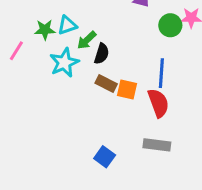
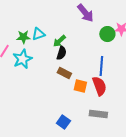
green arrow: (87, 40) -> (59, 41), moved
cyan star: (64, 63) -> (22, 59), moved
orange square: (127, 90) -> (80, 86), moved

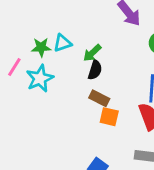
orange square: (80, 86) -> (109, 117), moved

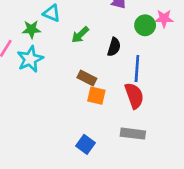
cyan triangle: (62, 43) -> (52, 13), moved, turned 42
black semicircle: (95, 70) -> (114, 47), moved

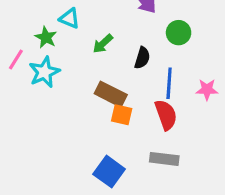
pink star: (164, 19) -> (207, 89), moved
green star: (31, 29) -> (46, 37), turned 30
brown rectangle: (87, 78) -> (111, 94), size x1.4
blue square: (86, 144) -> (109, 172), size x1.4

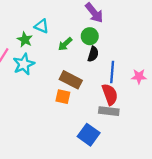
green circle: (179, 33) -> (90, 36), moved
orange square: (122, 115) -> (63, 97), moved
gray rectangle: (164, 159) -> (109, 111), moved
blue square: (109, 172) -> (89, 135), moved

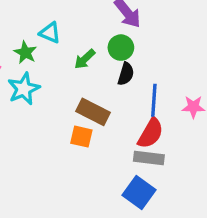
red semicircle: (110, 94) -> (151, 133), turned 50
blue square: (89, 135) -> (139, 193), moved

